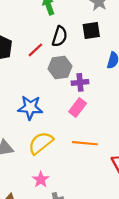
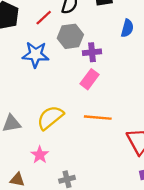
blue star: (30, 108) -> (35, 55), moved
pink star: (41, 180) -> (40, 155), moved

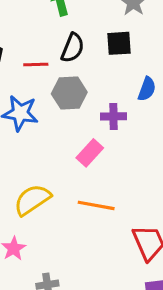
red line: (44, 18) -> (36, 65), turned 36
purple cross: (92, 52) -> (114, 116), moved

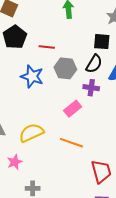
black semicircle: (73, 48) -> (94, 64), moved

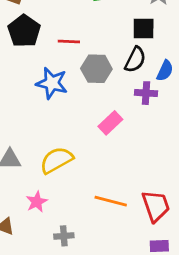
purple cross: (91, 88) -> (146, 93), moved
orange line: (71, 143) -> (111, 201), moved

